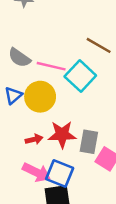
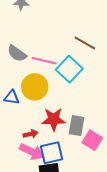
blue triangle: (13, 95) -> (12, 97), moved, turned 49
red arrow: (34, 139) -> (31, 134), moved
blue square: (60, 174) -> (51, 153), turned -35

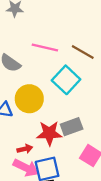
pink line: (44, 61) -> (45, 47), moved
gray rectangle: (77, 126) -> (72, 127), moved, turned 60

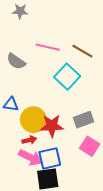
yellow circle: (29, 99) -> (33, 120), moved
gray rectangle: (72, 127) -> (84, 120), moved

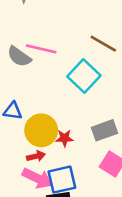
pink line: (48, 47) -> (41, 49), moved
red star: (52, 126) -> (64, 138), size x0.6

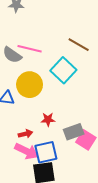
yellow circle: (41, 130) -> (30, 85), moved
gray rectangle: (105, 130) -> (74, 132), moved

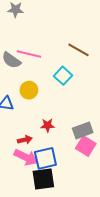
cyan square: (63, 70) -> (63, 76), size x0.7
yellow circle: (30, 85) -> (29, 90), size x0.7
gray rectangle: (74, 132) -> (83, 130), moved

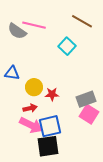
yellow circle: (29, 90) -> (34, 87), moved

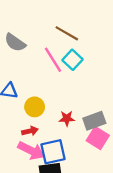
brown line: (82, 21) -> (67, 33), moved
pink line: (34, 25) -> (53, 60), moved, turned 45
red star: (52, 94) -> (67, 118), moved

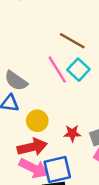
gray semicircle: (15, 43) -> (16, 81), moved
red arrow: (30, 131) -> (32, 147), size x1.6

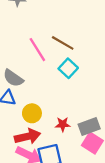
pink line: (57, 70) -> (37, 50), moved

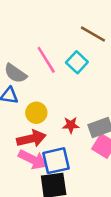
brown line: (63, 43) -> (93, 34), moved
pink line: (37, 50) -> (46, 60), moved

